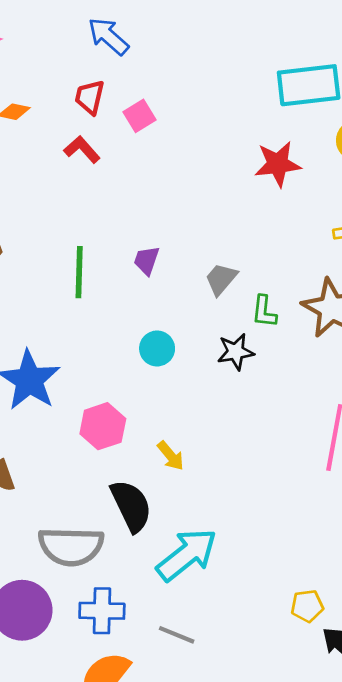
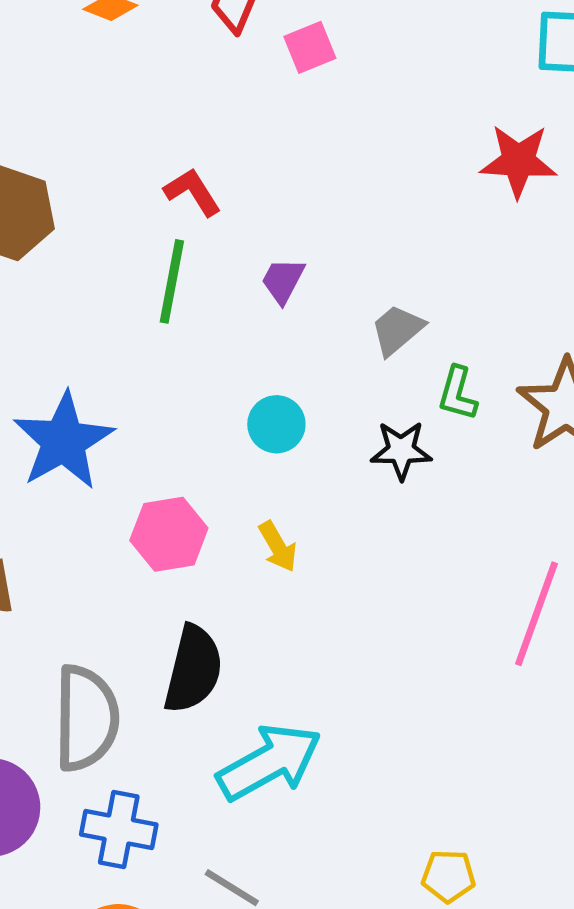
red L-shape: (82, 150) -> (193, 192), moved
yellow arrow: (171, 456) -> (278, 547), moved
black semicircle: (131, 506) -> (193, 669), turned 30
gray semicircle: (71, 546) -> (86, 718), turned -100

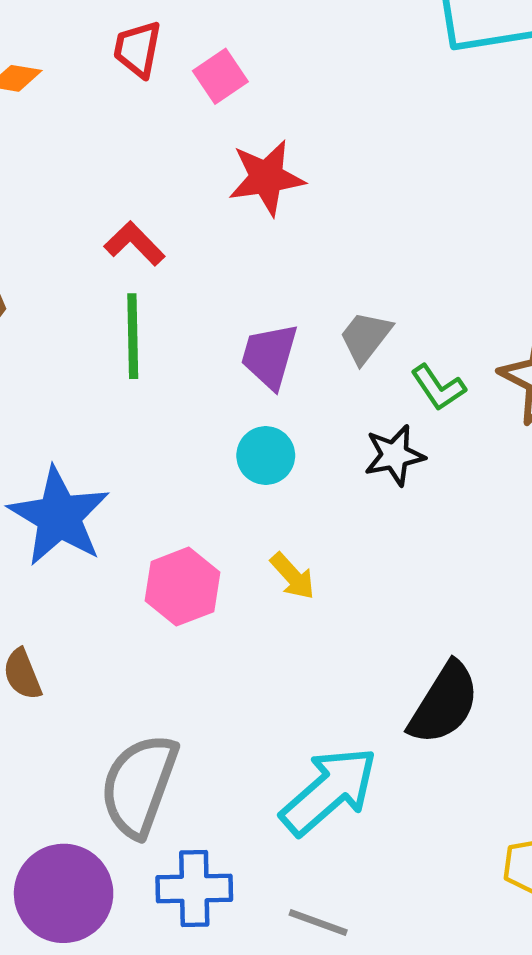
red star: (518, 161) -> (266, 178), moved
purple trapezoid: (283, 281) -> (269, 356), moved, size x1.4
green L-shape: (458, 394) -> (438, 387), turned -38
black semicircle: (193, 669) -> (444, 703), moved, turned 30
gray semicircle: (86, 718) -> (139, 785), turned -149

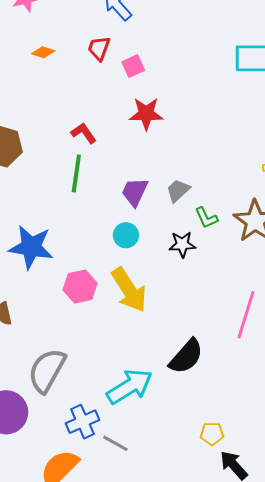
blue star: (59, 516) -> (31, 247), turned -30
yellow arrow: (293, 576) -> (129, 290), size x2.0
blue cross: (194, 889) -> (83, 422), moved, turned -32

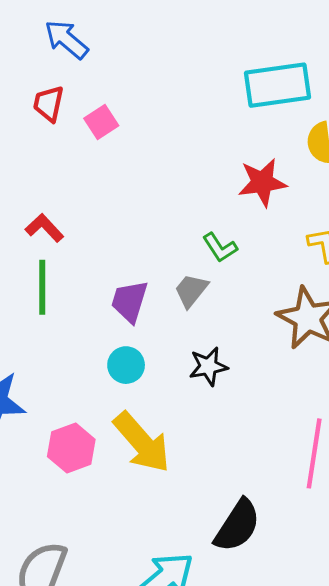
red star: (146, 114) -> (262, 182), moved
green L-shape: (206, 218) -> (220, 248), moved

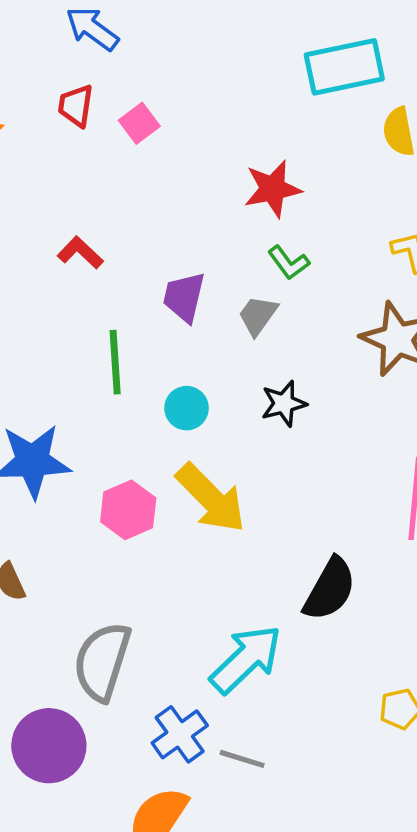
red star: (262, 182) -> (273, 189), moved
green line: (42, 287) -> (115, 362), moved
purple trapezoid: (129, 301) -> (184, 297), moved

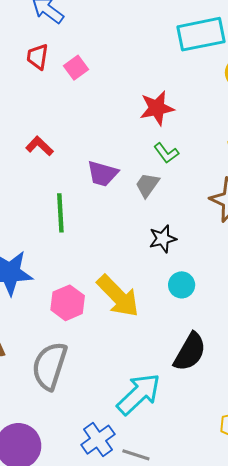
purple trapezoid: (184, 297) -> (103, 174), turned -88
cyan circle: (187, 408) -> (182, 285), moved
gray semicircle: (102, 662) -> (50, 366), moved

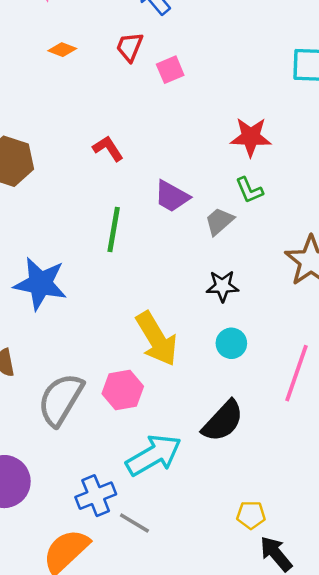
pink hexagon: (68, 303) -> (123, 390), moved

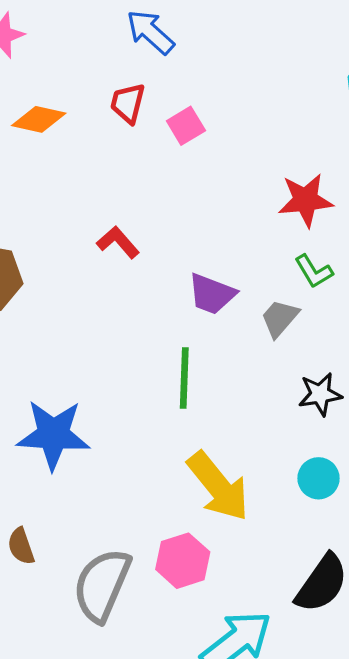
orange diamond: (62, 50) -> (39, 119), size x1.4
green line: (114, 229) -> (184, 378), moved
black star: (222, 286) -> (320, 394), moved

